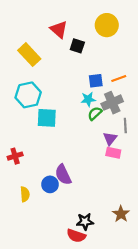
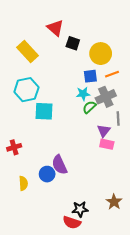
yellow circle: (107, 25) -> (101, 54), moved

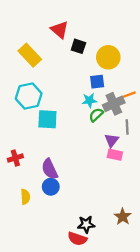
orange line: (112, 74) -> (128, 95), moved
purple semicircle: (59, 165) -> (50, 169), moved

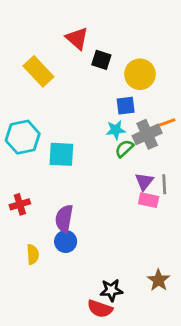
cyan hexagon: (29, 96) -> (23, 137), moved
gray line: (127, 127) -> (164, 184), moved
purple semicircle: (50, 169) -> (64, 219), turned 35

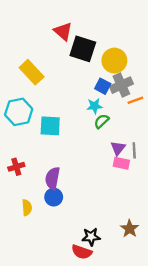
black square: (101, 60) -> (83, 49), size x1.6
yellow rectangle: (38, 71) -> (32, 72), moved
blue square: (126, 106) -> (103, 86), turned 35
gray cross: (147, 134) -> (121, 85), moved

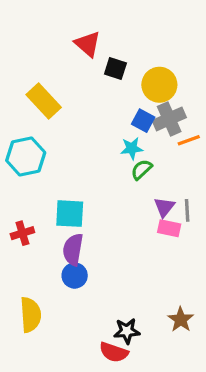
black square: (83, 49) -> (115, 68), size x0.6
cyan square: (50, 126) -> (70, 214), moved
yellow semicircle: (27, 208) -> (31, 315), moved, size x1.5

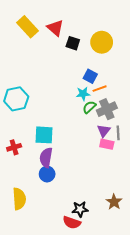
yellow circle: (159, 85) -> (102, 42), moved
yellow rectangle: (44, 101) -> (27, 27), moved
gray cross: (169, 119) -> (107, 109), moved
orange line: (189, 140) -> (100, 89), moved

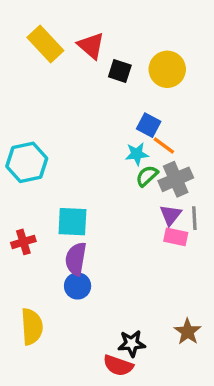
orange line: (100, 89) -> (164, 145), turned 56

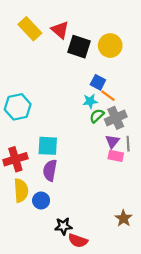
black square: (120, 71) -> (79, 47), size x1.5
red cross: (23, 242) -> (15, 159), size x1.5
blue circle: (78, 286) -> (41, 200), moved
yellow semicircle: (32, 327) -> (21, 190), moved
black star: (132, 343) -> (63, 226), moved

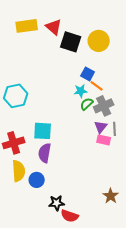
yellow rectangle: (30, 29) -> (27, 26), turned -55

